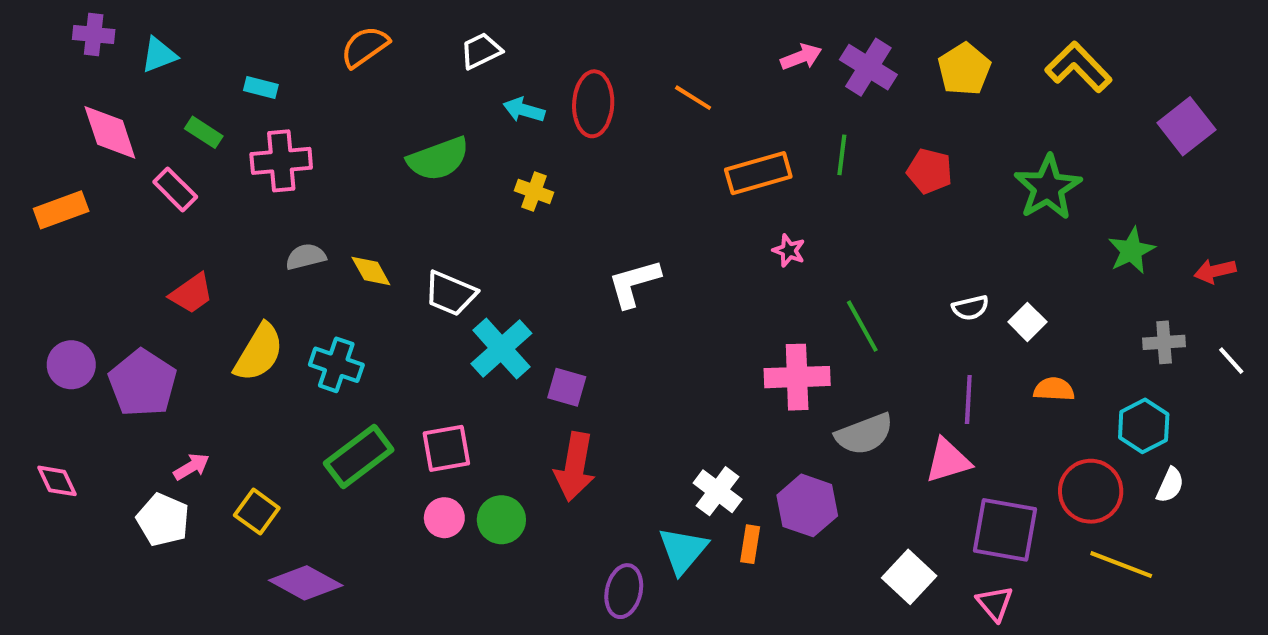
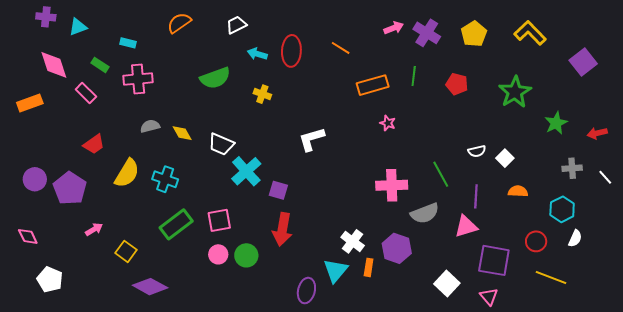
green line: (862, 326) -> (441, 174), moved
red circle: (1091, 491) -> (536, 241), size x0.7
white pentagon: (163, 520) -> (50, 279), moved

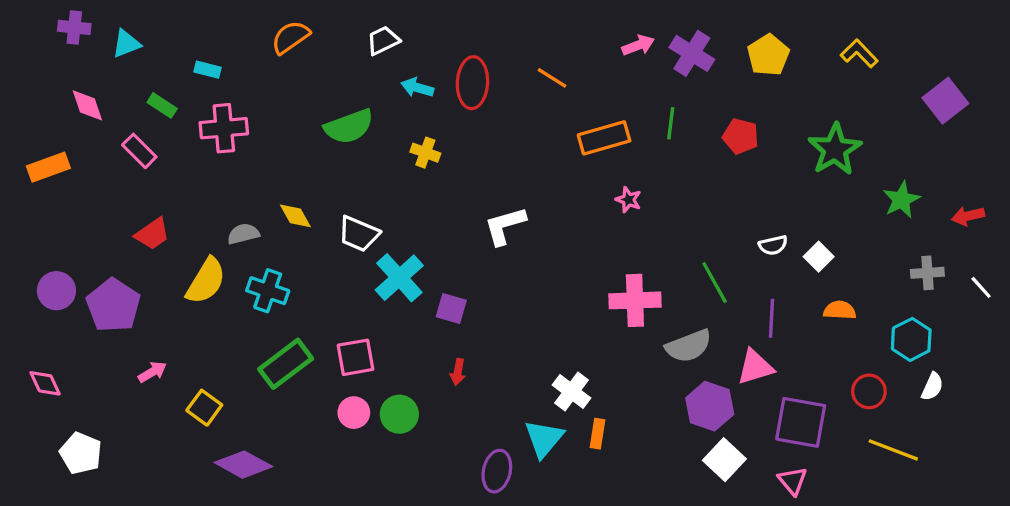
yellow L-shape: (530, 33) -> (859, 53), size x0.7
pink diamond: (54, 65) -> (87, 105), size x0.7
gray semicircle: (150, 126) -> (243, 234), moved
red arrow: (282, 229) -> (458, 372), size x0.5
purple hexagon: (397, 248) -> (710, 406), moved

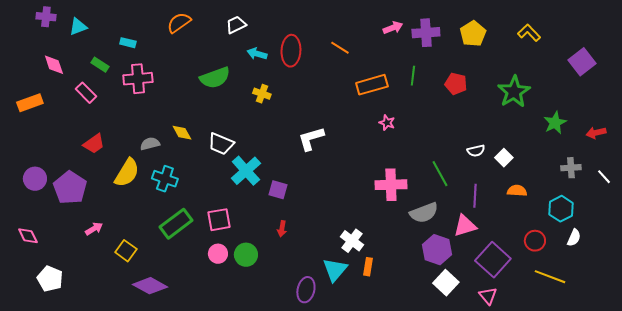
purple cross: (692, 53) -> (426, 33), turned -36
purple square: (801, 422) -> (493, 260), turned 32

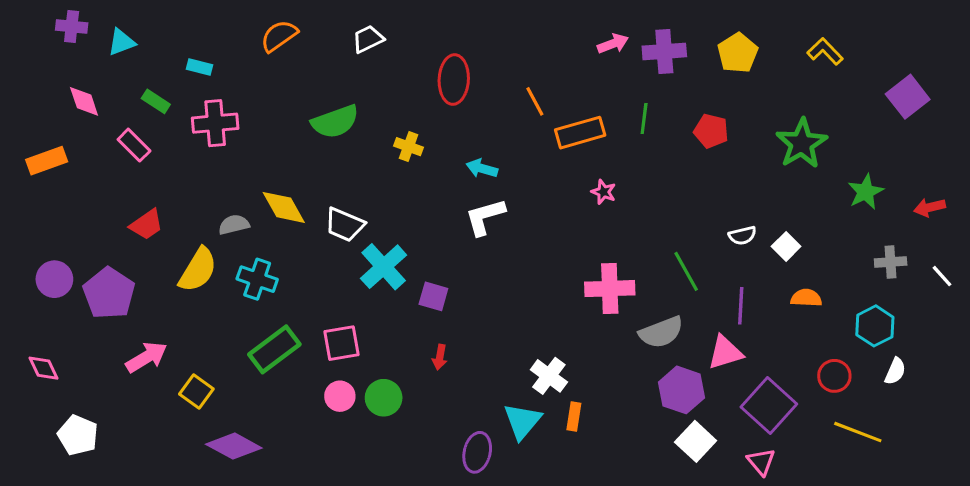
orange line: (340, 48) -> (535, 101), moved, turned 30
cyan arrow: (257, 54) -> (482, 168), moved
yellow diamond: (182, 133) -> (284, 207), size x1.4
pink arrow: (94, 229) -> (146, 357), size x1.5

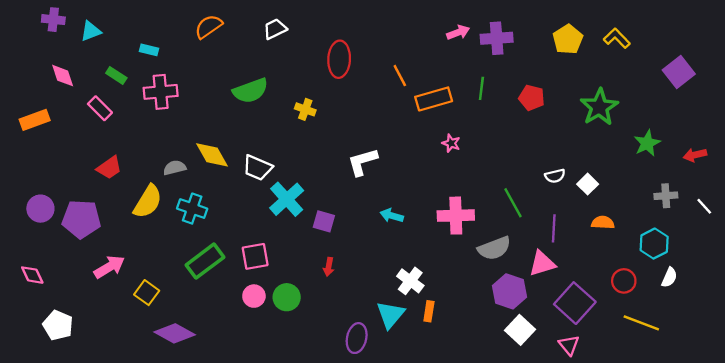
yellow pentagon: (738, 53) -> (568, 39), moved
cyan arrow: (482, 168) -> (392, 216), moved
purple pentagon: (109, 293) -> (81, 219), turned -30

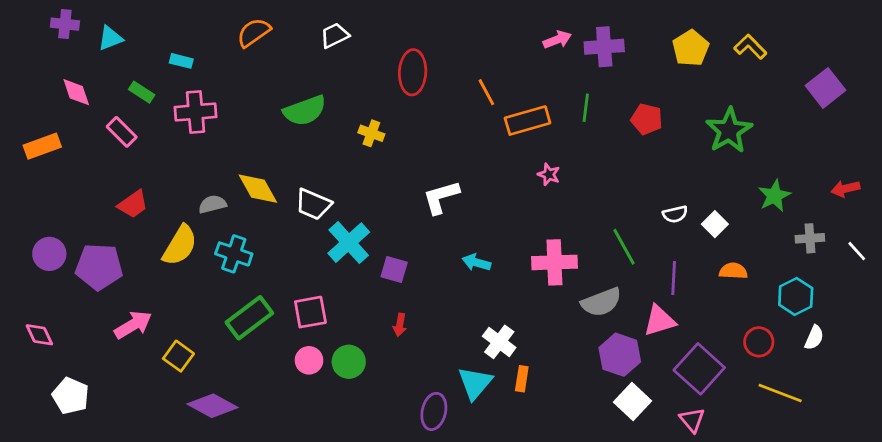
green star: (647, 143) -> (774, 196), moved

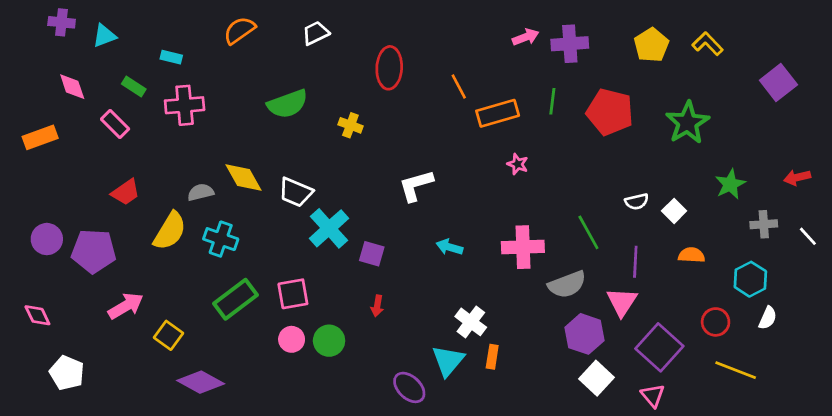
red pentagon: (647, 119) -> (610, 112), size x1.6
pink triangle: (659, 321) -> (622, 302), turned -40
purple ellipse: (434, 411) -> (409, 387), turned -60

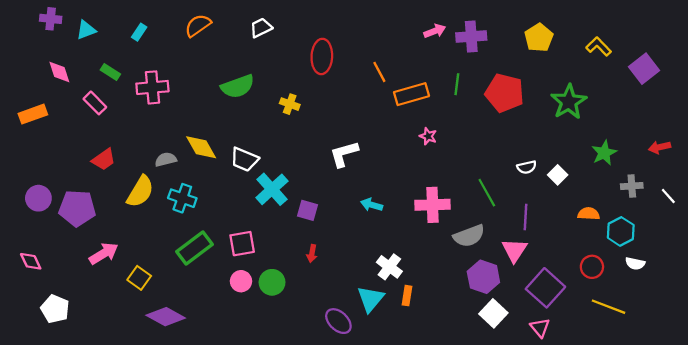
yellow L-shape: (708, 44) -> (599, 47), moved
cyan rectangle: (171, 57) -> (139, 32), moved, turned -70
orange semicircle: (691, 255) -> (589, 214), moved
white semicircle: (768, 318) -> (635, 263), turned 78

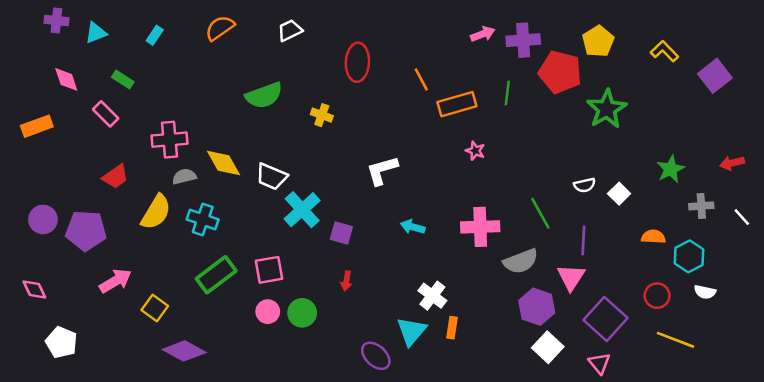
pink cross: (152, 87) -> (169, 140), moved
red pentagon: (504, 93) -> (560, 72), moved
green star: (569, 102) -> (607, 109), moved

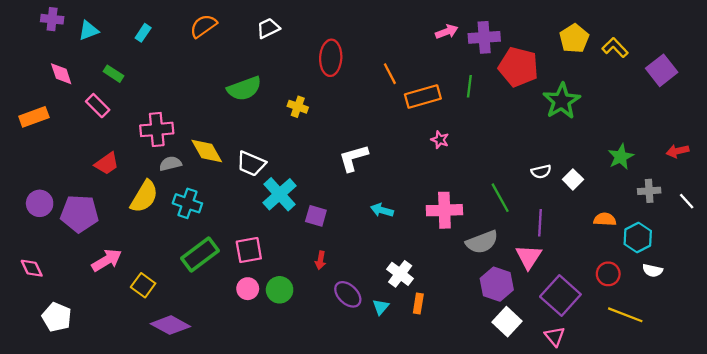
yellow pentagon: (598, 41) -> (574, 38), moved
cyan triangle: (411, 331) -> (381, 307), size x0.6
purple ellipse: (376, 356) -> (348, 294), moved

